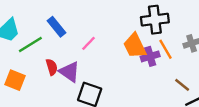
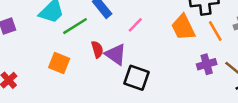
purple cross: (150, 56) -> (207, 64), moved

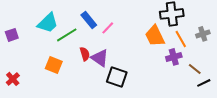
pink line: (135, 25) -> (108, 28), moved
purple cross: (207, 64) -> (174, 57), moved

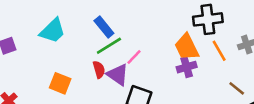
pink line: (108, 28) -> (134, 57), moved
green line: (67, 35) -> (109, 46), moved
purple cross: (174, 57) -> (187, 67), moved

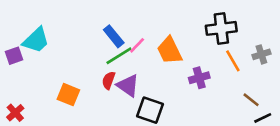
cyan trapezoid: (53, 31) -> (36, 40), moved
orange trapezoid: (187, 47) -> (169, 51), moved
pink line: (134, 57) -> (137, 45), moved
red semicircle: (99, 70) -> (109, 80), turned -144

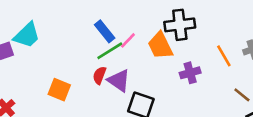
black cross: (221, 28) -> (180, 25), moved

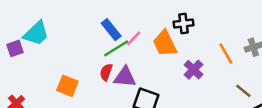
black cross: (180, 25) -> (184, 23), size x0.7
purple cross: (190, 73) -> (193, 70), turned -30
purple triangle: (119, 81) -> (125, 77), turned -30

